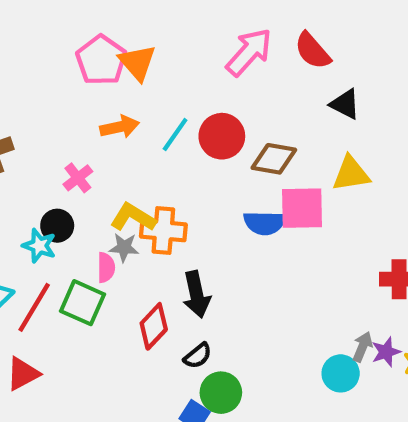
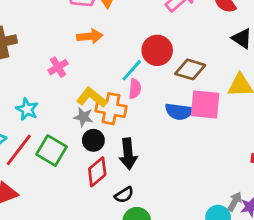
cyan line: (175, 135) -> (132, 70), moved
black circle: (57, 226) -> (93, 140), moved
pink semicircle: (106, 267) -> (135, 89), moved

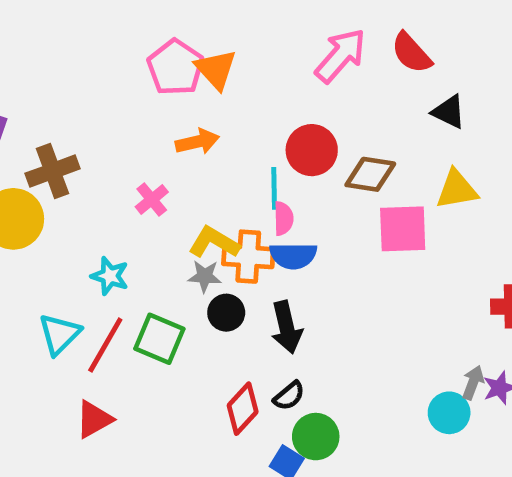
cyan line: (132, 70) -> (274, 188), turned -35
blue semicircle: (179, 111) -> (293, 256), moved
red diamond: (97, 172) -> (243, 409), moved

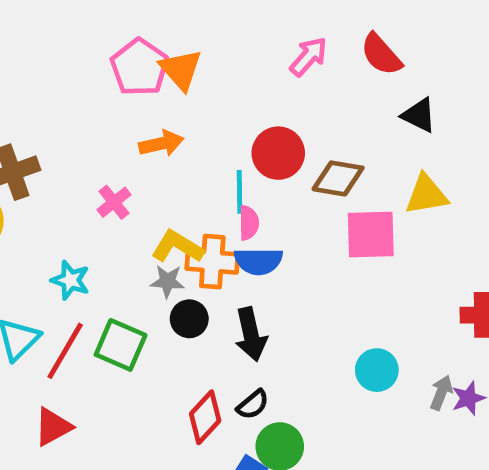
pink arrow: (341, 56) -> (309, 57), size x0.7
cyan circle: (449, 413) -> (377, 370), moved

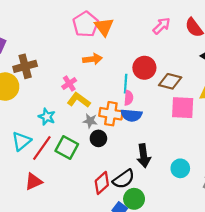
yellow L-shape: (177, 247) -> (79, 100), moved
black arrow: (251, 334) -> (144, 156), moved
black semicircle: (253, 405) -> (124, 179), size x1.5

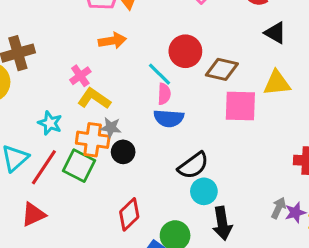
cyan line: (126, 84) -> (160, 74), turned -48
orange cross: (111, 114) -> (93, 140), moved
black arrow: (144, 156) -> (222, 223), moved
cyan circle: (180, 168) -> (204, 191), moved
black semicircle: (124, 179) -> (193, 165), moved

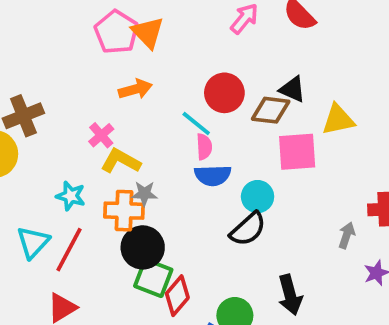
black triangle: (275, 33) -> (292, 89), moved
black circle: (123, 152) -> (143, 247), moved, size x1.5
green square: (79, 166) -> (153, 278), moved
cyan circle: (204, 191) -> (258, 197), moved
gray arrow: (279, 208) -> (347, 235), moved

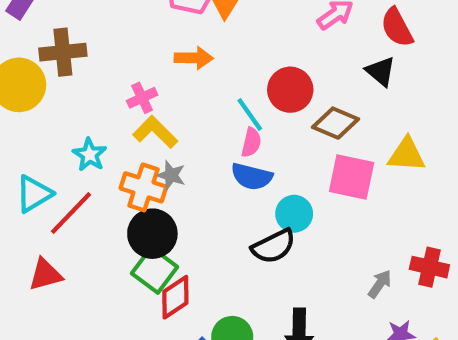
black triangle: (292, 89) -> (381, 71), moved

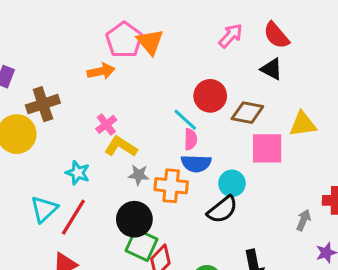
orange arrow: (194, 58) -> (101, 71), moved
orange cross: (143, 187) -> (171, 186), moved

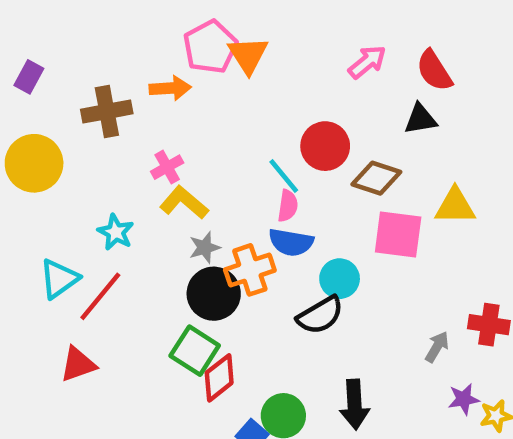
black triangle: (272, 69) -> (420, 119), turned -45
brown cross: (43, 104) -> (107, 111), moved
gray star: (139, 175) -> (205, 248), turned -30
orange cross: (171, 186) -> (250, 270), turned -32
black circle: (134, 219) -> (214, 294), moved

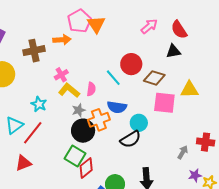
pink semicircle: (288, 206) -> (91, 89), moved

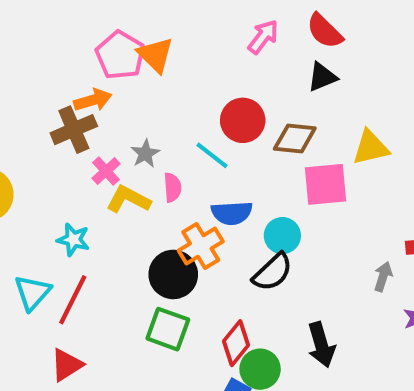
brown cross: (34, 51) -> (74, 130), moved
gray star: (79, 110) -> (145, 154), moved
red diamond: (86, 168) -> (236, 343), moved

